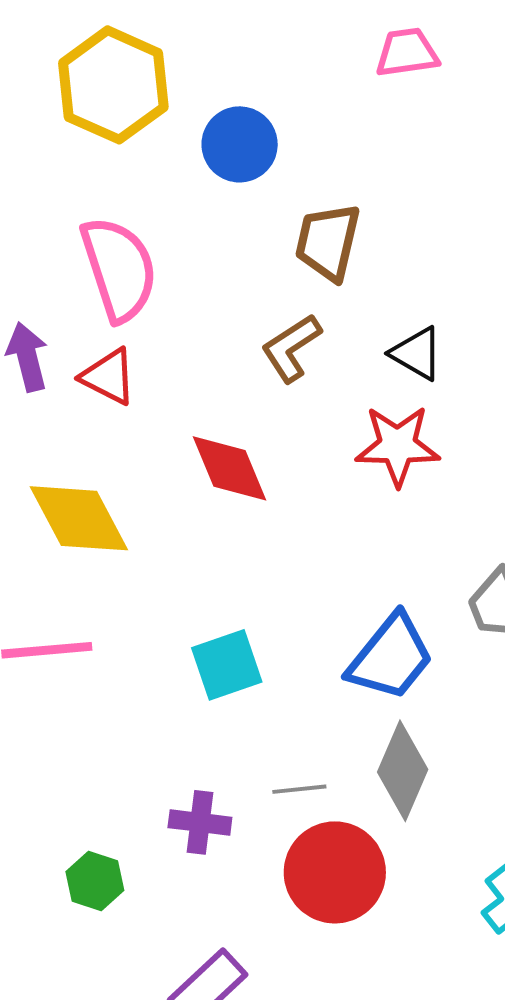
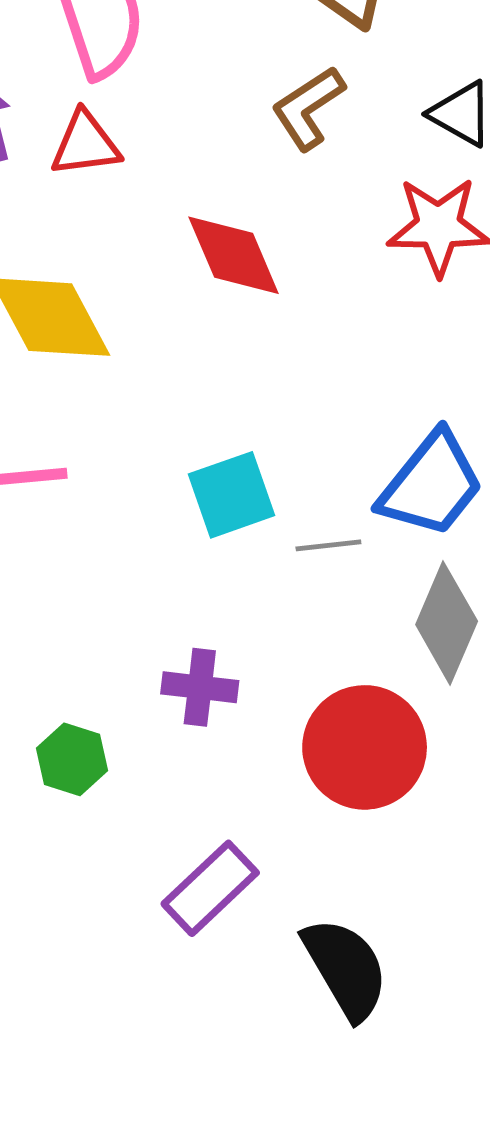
red triangle: (109, 377) -> (85, 144), turned -34
gray line: (299, 789) -> (328, 545), moved

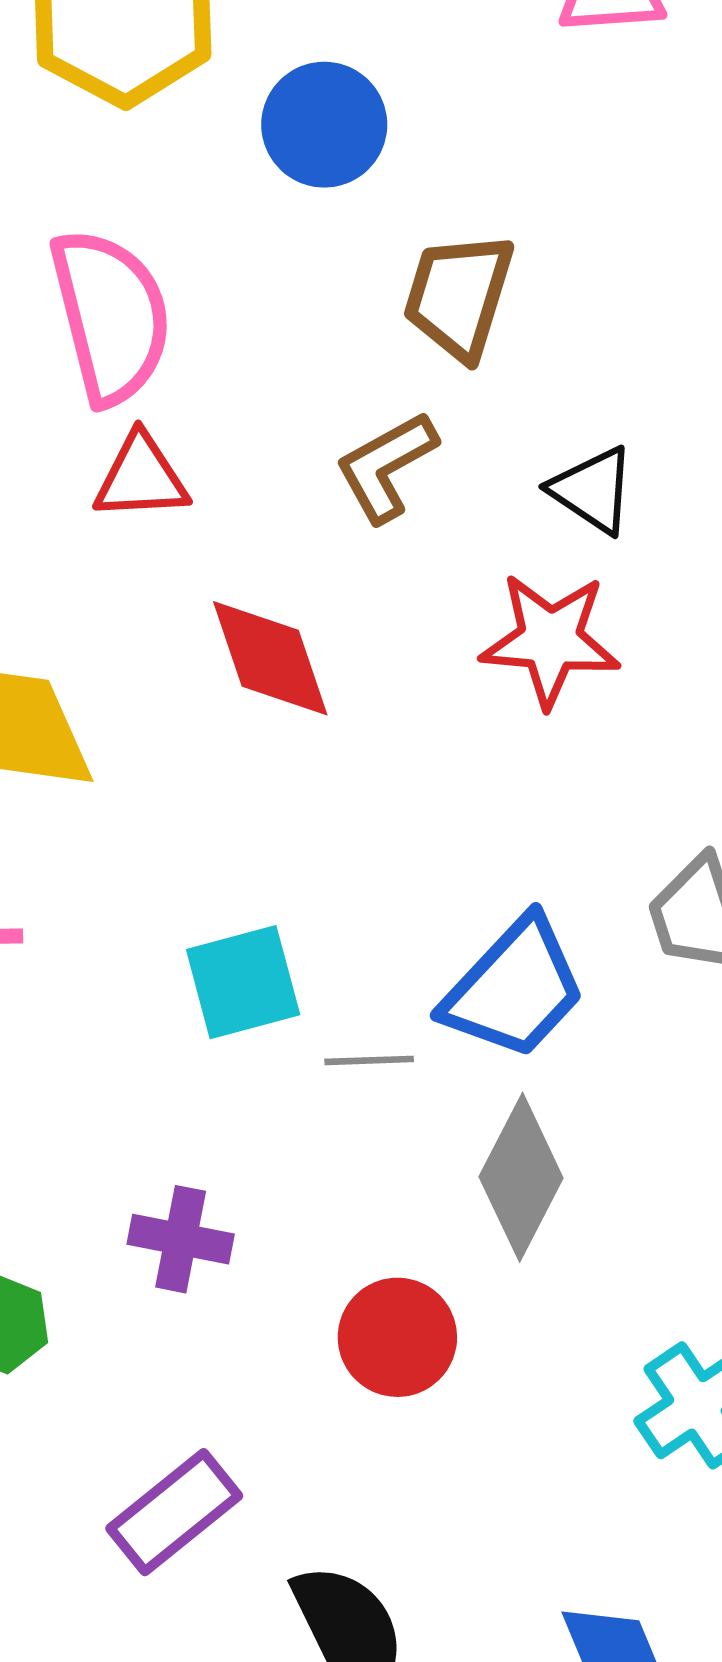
red triangle: (85, 144) -> (141, 477), moved
red circle: (365, 747) -> (397, 1337), size x0.7

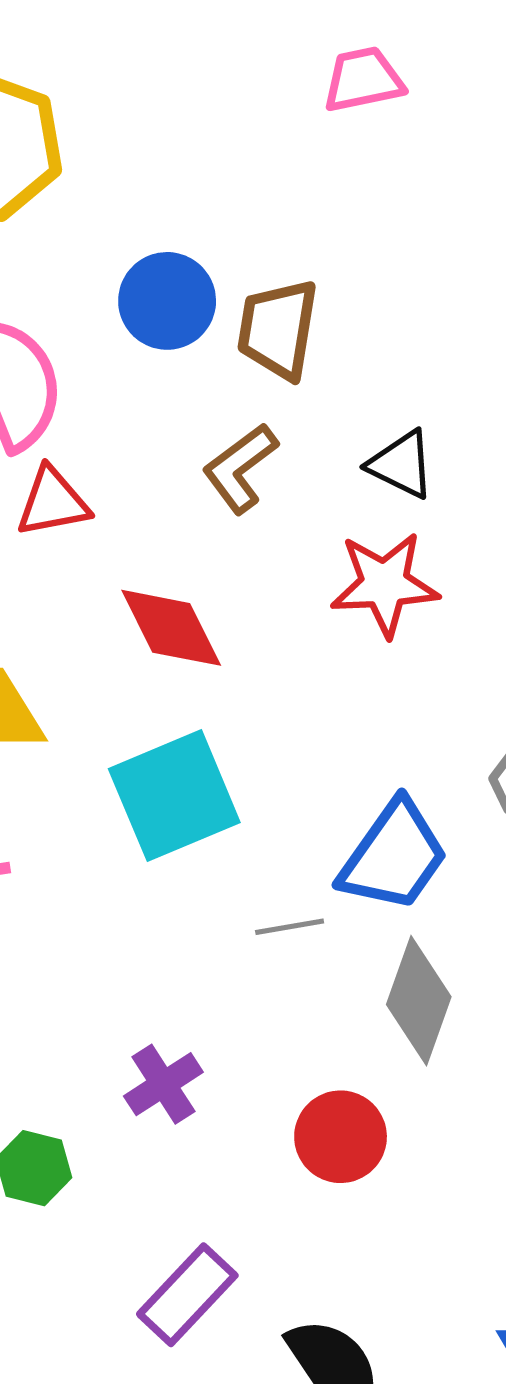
blue circle: (324, 125) -> (167, 301), moved
cyan square: (243, 982) -> (174, 796), moved, size x1.4
purple cross: (181, 1239) -> (163, 1084), turned -36

